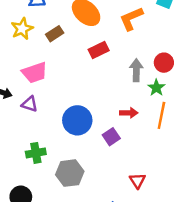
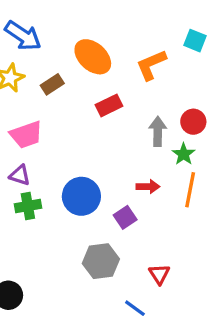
green cross: (36, 153) -> (28, 206), moved
gray hexagon: (70, 173) -> (101, 261), moved

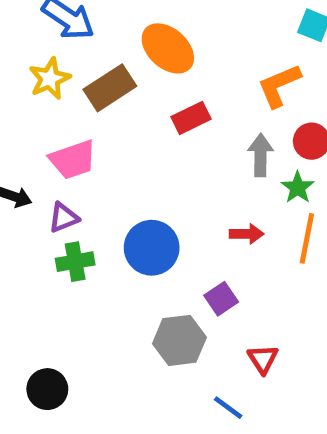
orange L-shape: (151, 65) -> (279, 86), moved
brown rectangle: (52, 84) -> (110, 88), size x1.5
purple triangle: (20, 175) -> (64, 218), turned -40
purple square: (125, 217) -> (221, 299), moved

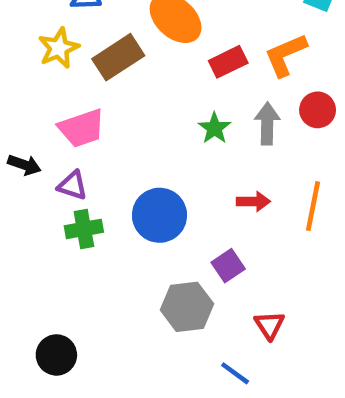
red rectangle: (191, 118) -> (228, 62), moved
green star: (298, 187) -> (214, 128), moved
purple triangle: (64, 218) -> (72, 185), turned 40

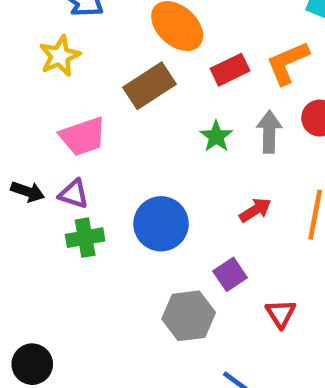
brown rectangle: (118, 57) -> (150, 86), moved
black arrow: (24, 165) -> (28, 192), moved
red arrow: (253, 201) -> (255, 210), turned -32
red triangle: (269, 325) -> (281, 314), moved
black circle: (56, 355) -> (32, 364), moved

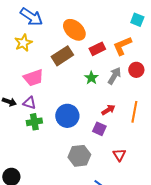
gray arrow: (269, 132) -> (114, 76), turned 30
purple square: (230, 274) -> (99, 129), moved, turned -32

